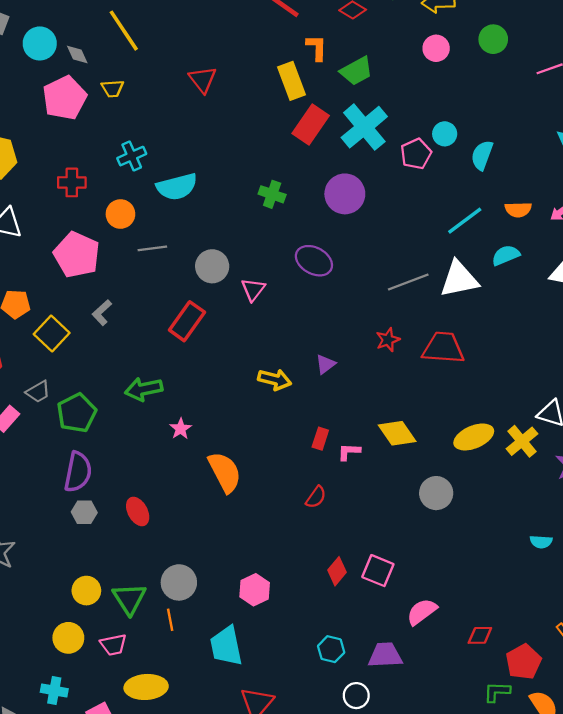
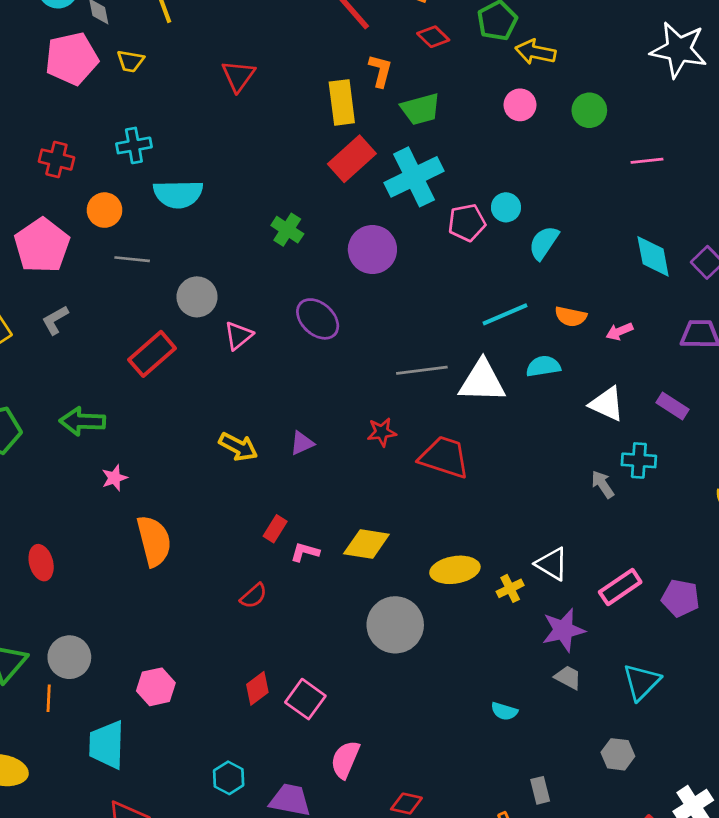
yellow diamond: (397, 433) -> (366, 544), turned -60
yellow cross: (522, 441) -> (510, 588), size x0.7
gray circle: (436, 493) -> (395, 625), size x1.4
pink semicircle: (422, 612) -> (345, 759), turned -44

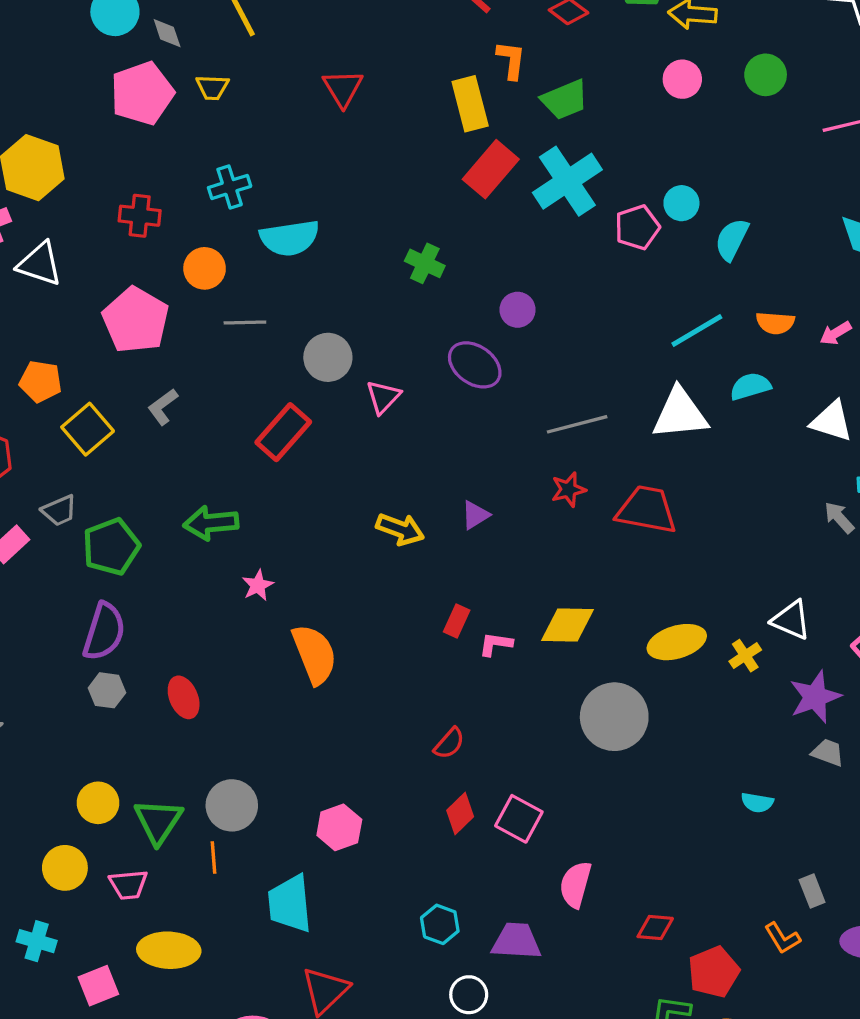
purple circle: (372, 249) -> (518, 310), moved, size x0.6
gray line: (422, 370) -> (577, 424), moved
red semicircle: (254, 596) -> (449, 743), moved

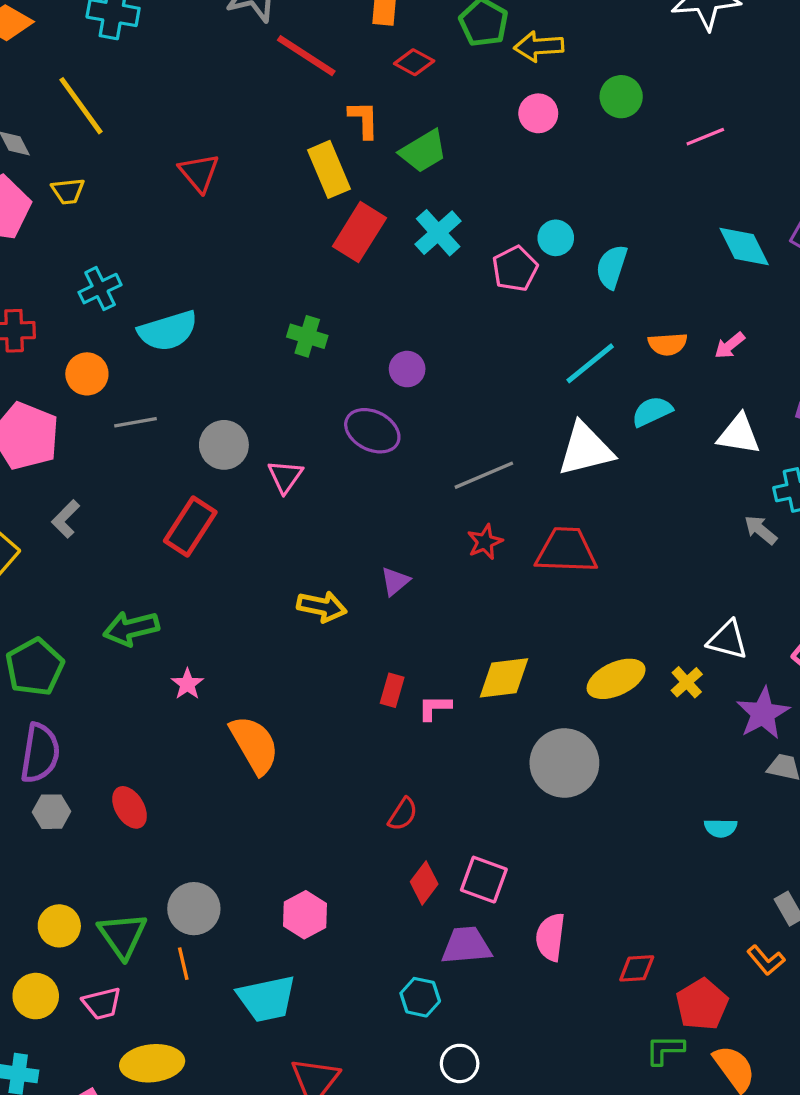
cyan cross: (567, 181) -> (438, 233), size x0.7
cyan trapezoid: (290, 904) -> (267, 999), turned -88
purple trapezoid: (516, 941) -> (466, 946), moved

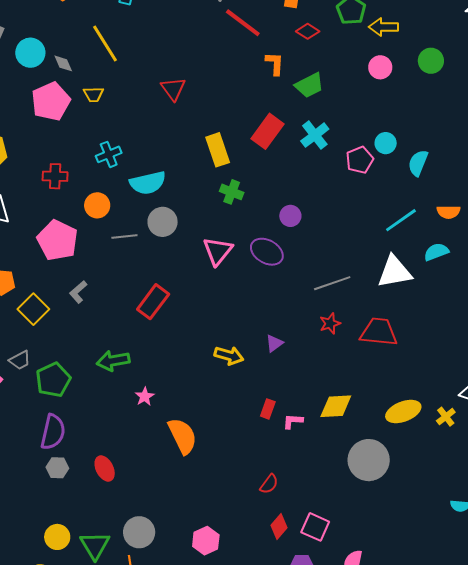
yellow rectangle: (329, 169) -> (218, 150), moved
gray circle: (224, 445) -> (163, 222), moved
pink triangle: (285, 476) -> (218, 251), moved, size x1.4

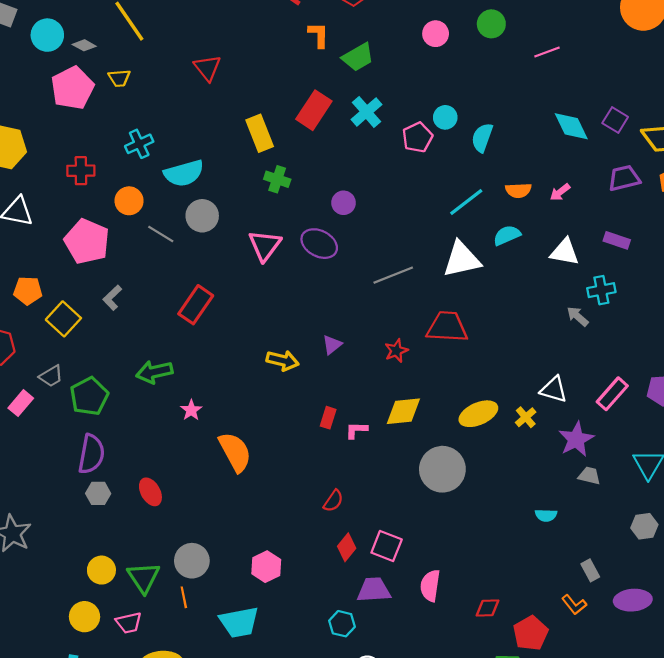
gray diamond: (63, 63) -> (84, 45), turned -35
gray line: (124, 237) -> (161, 234), turned 40
red star: (330, 323) -> (396, 351), moved

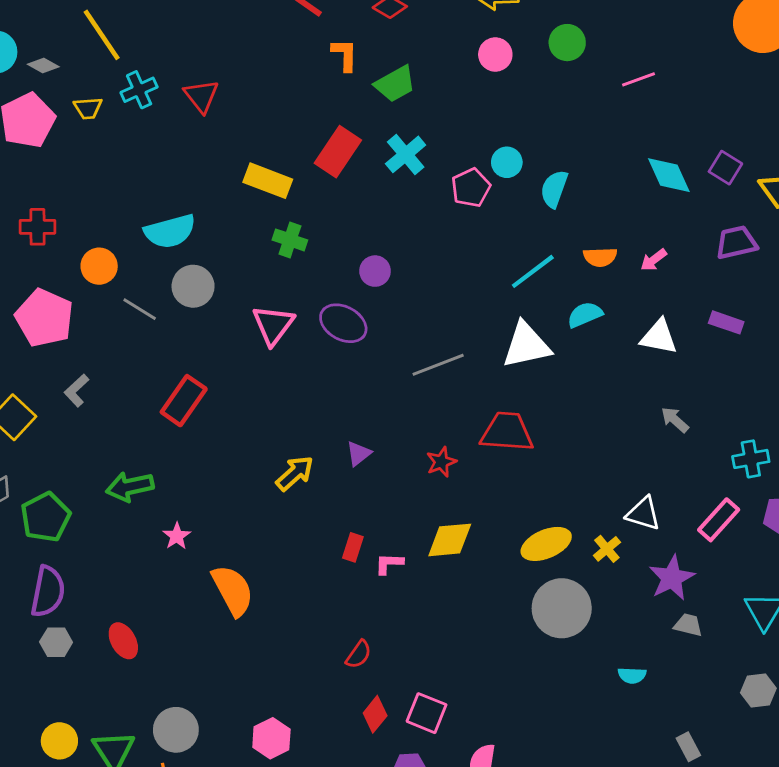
yellow rectangle: (260, 133) -> (268, 181), turned -48
cyan cross: (139, 144) -> (139, 90), moved
cyan cross: (601, 290) -> (751, 459), moved
yellow arrow: (283, 361) -> (295, 473), turned -56
gray circle: (442, 469) -> (562, 608), moved

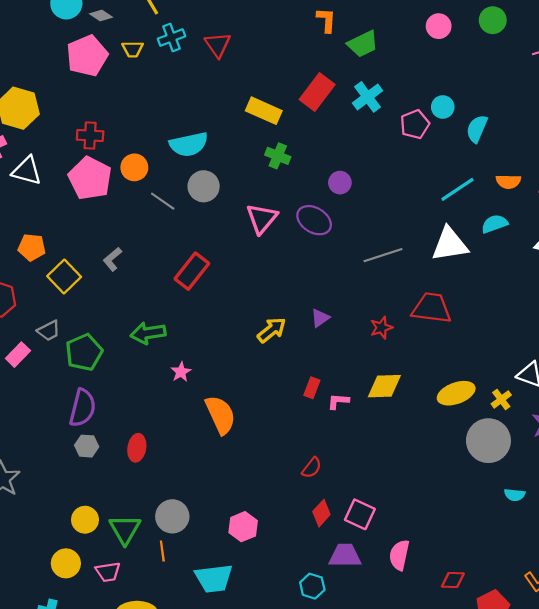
pink pentagon: (44, 318) -> (90, 178), moved
gray circle: (562, 608) -> (488, 441), moved
red ellipse: (123, 641) -> (137, 448), turned 35

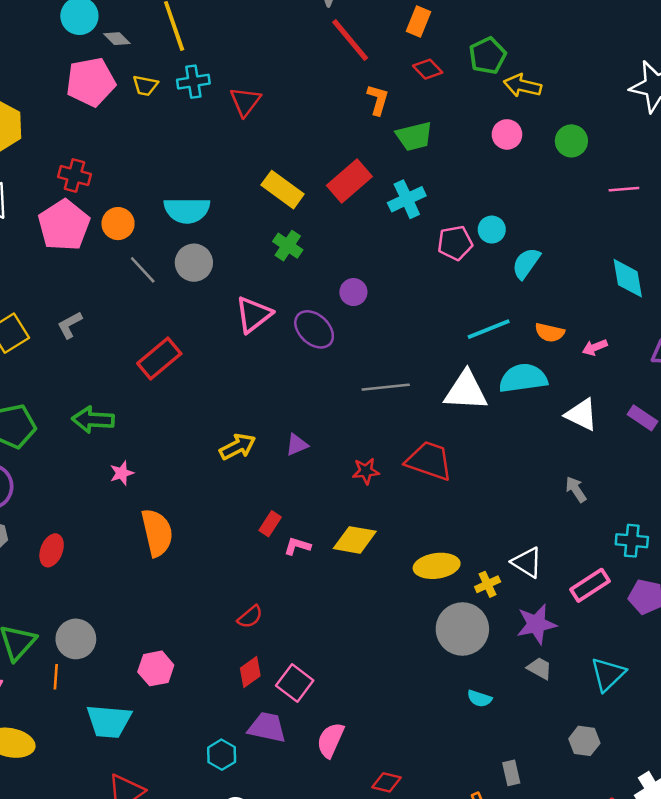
cyan semicircle: (494, 224) -> (523, 378), size x1.5

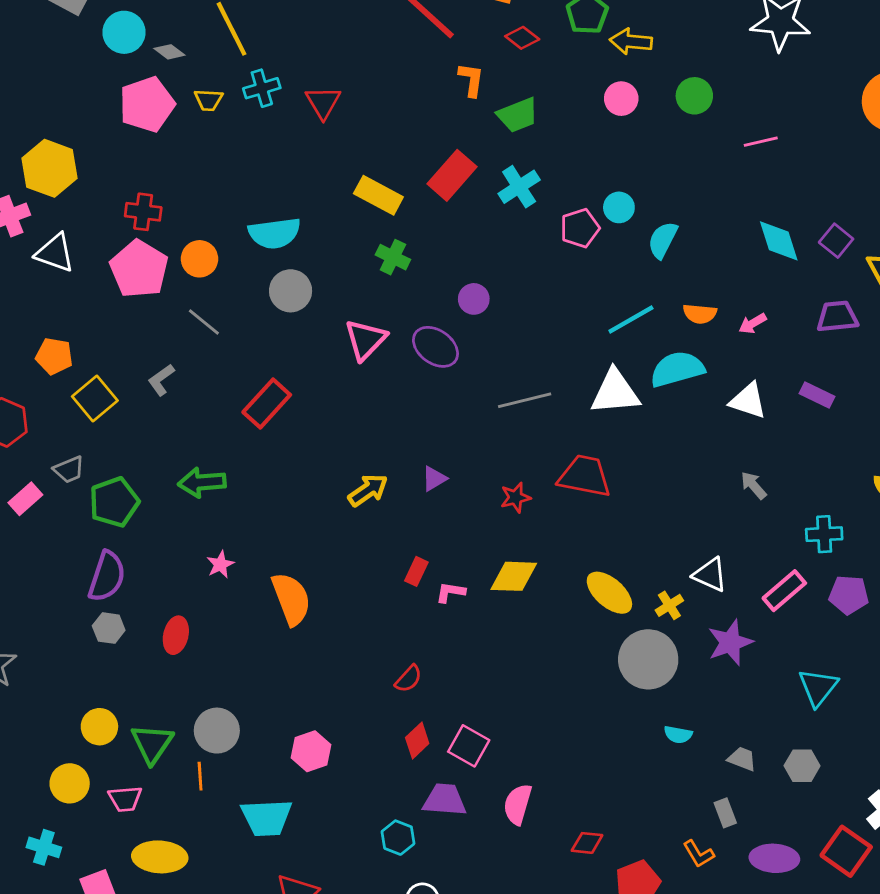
gray line: (143, 270) -> (204, 322), moved
pink star: (122, 473) -> (220, 564), moved
yellow ellipse: (437, 566) -> (609, 593), turned 57
gray trapezoid: (540, 668) -> (742, 759), moved

